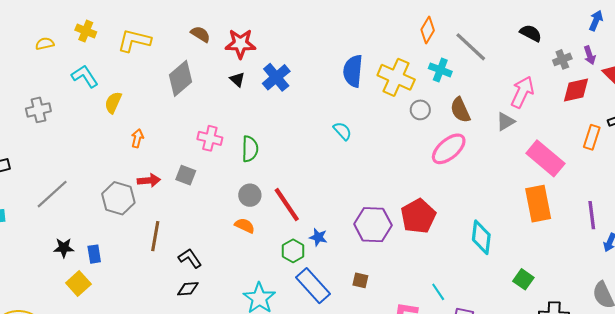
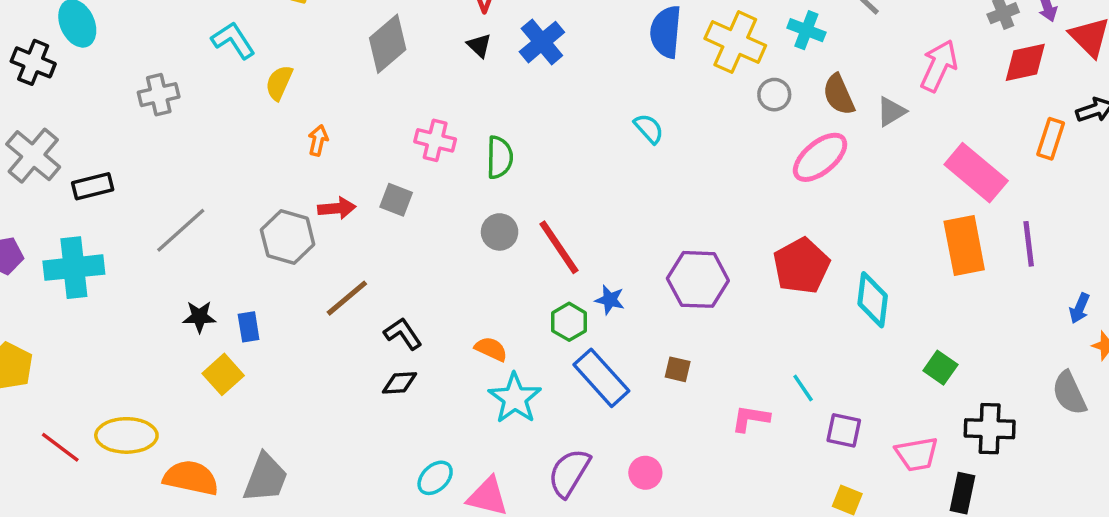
gray triangle: (505, 122) -> (891, 112), moved
purple line: (592, 215) -> (1029, 244), moved
red pentagon: (418, 216) -> (801, 266), moved
orange semicircle: (245, 226) -> (491, 349), moved
brown line: (155, 236) -> (347, 298), turned 40

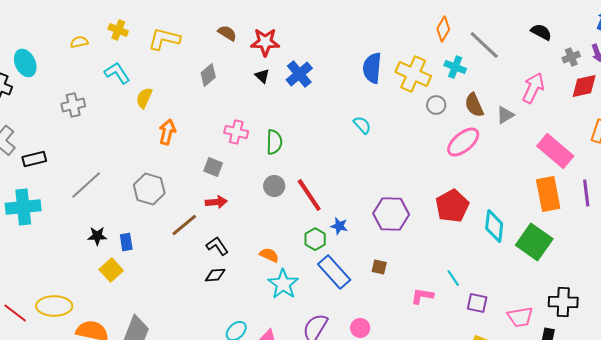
gray diamond: (388, 44) -> (208, 75), size x0.7
orange arrow: (318, 140) -> (167, 132), size x1.4
red arrow: (337, 208) -> (216, 202), moved
green square: (940, 368) -> (534, 242), moved, size x1.8

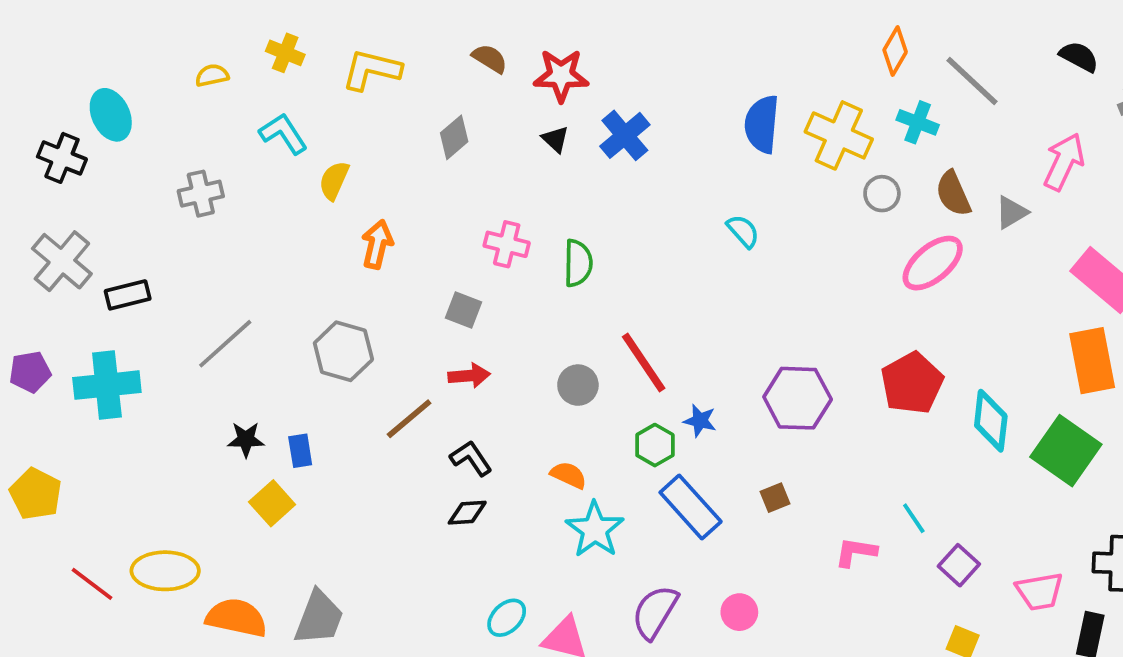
gray circle: (274, 186) -> (578, 385), moved
brown square: (379, 267) -> (775, 498), turned -35
purple square: (477, 303) -> (959, 565), turned 30

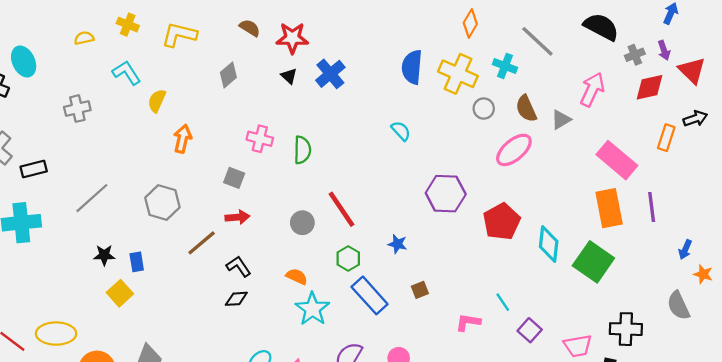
orange diamond: (895, 51) -> (470, 23), moved
black semicircle: (1079, 57) -> (601, 27), size x1.5
purple hexagon: (798, 398) -> (446, 194), moved
blue star: (700, 421) -> (398, 244), moved

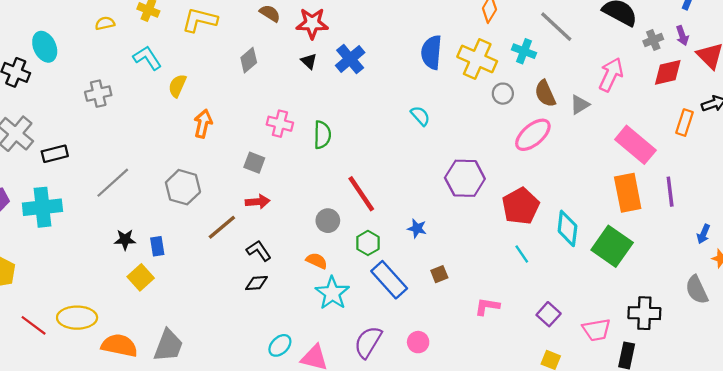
gray circle: (302, 223) -> (328, 221), moved
cyan line: (503, 302) -> (522, 254), moved

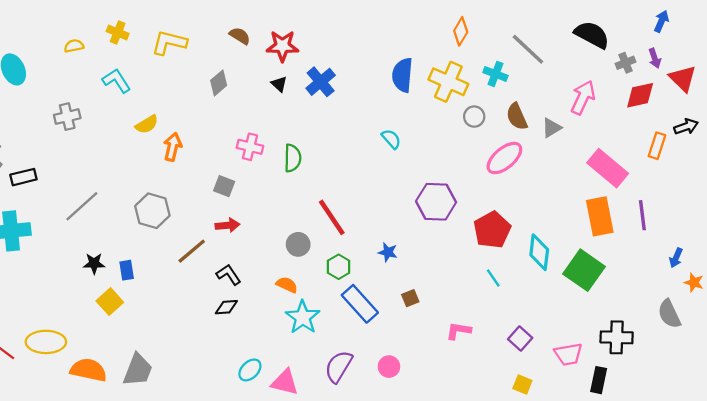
yellow semicircle: (177, 86) -> (147, 124), moved, turned -145

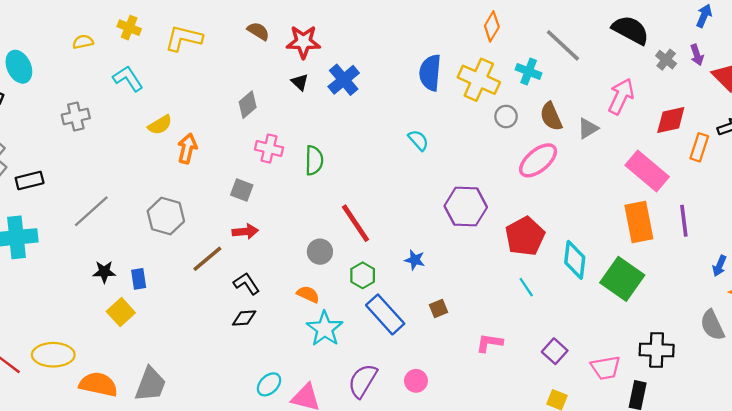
gray cross: (626, 63) -> (666, 60), turned -30
gray diamond: (219, 83) -> (248, 105), moved
red diamond: (640, 95) -> (671, 120), moved

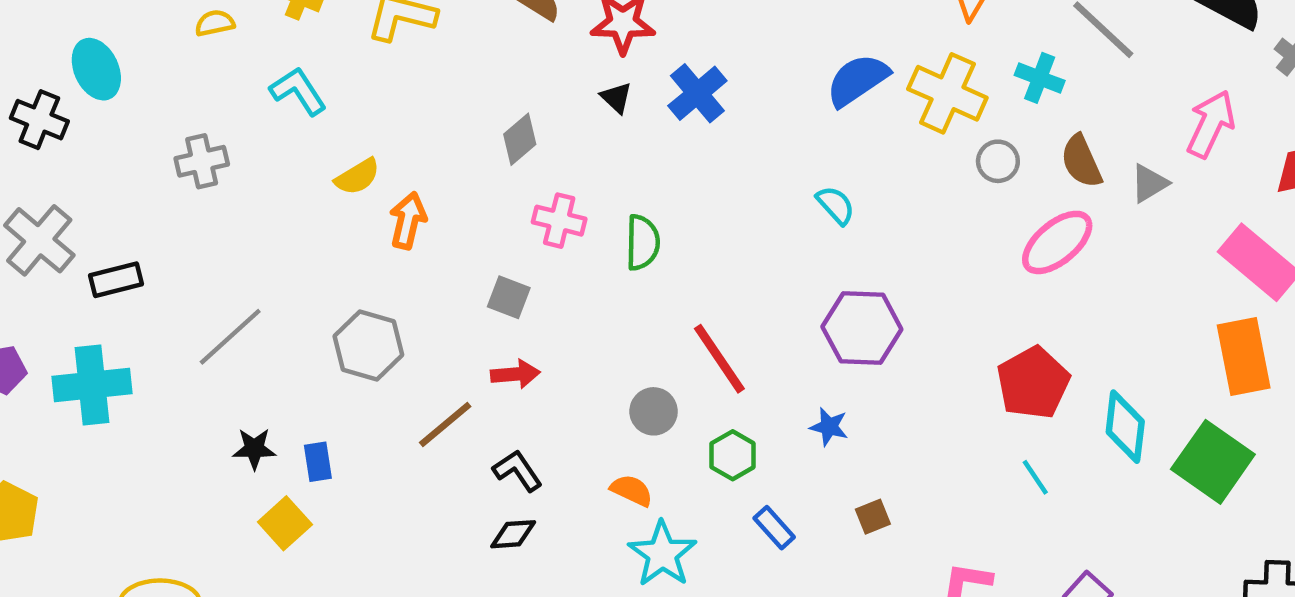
blue semicircle: (430, 73) -> (858, 80), turned 51
purple hexagon: (466, 207) -> (862, 328), moved
blue rectangle: (385, 314) -> (774, 528), size x0.6

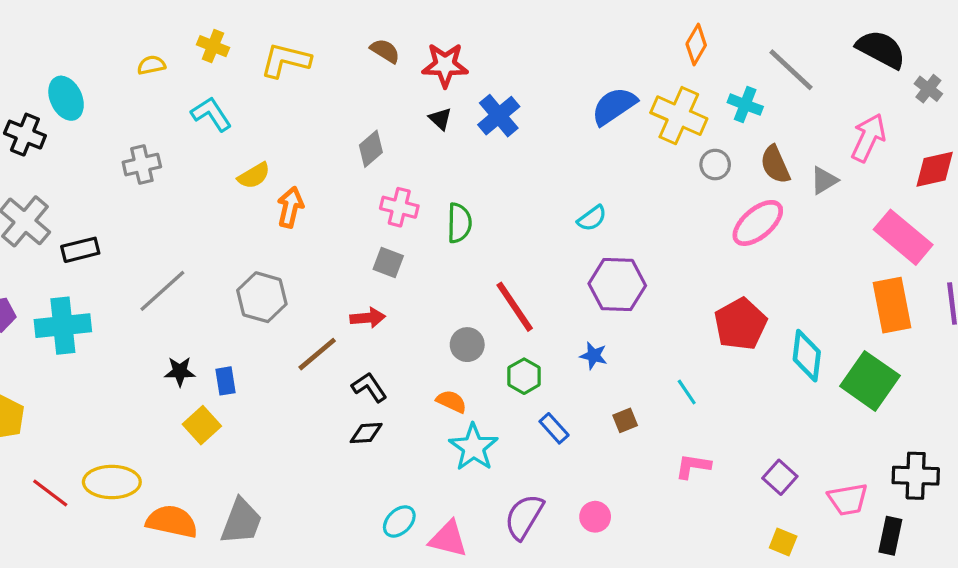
cyan semicircle: (836, 205) -> (592, 218), moved, turned 96
gray square: (509, 297) -> (388, 262), moved
cyan line: (1035, 477) -> (687, 392), moved

